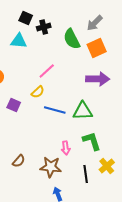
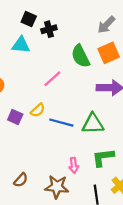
green semicircle: (72, 39) -> (80, 56), moved
yellow semicircle: (38, 92) -> (38, 110), moved
green L-shape: (92, 141) -> (103, 157), turned -80

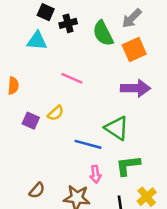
green semicircle: (80, 56) -> (103, 33), moved
pink line: (52, 79) -> (72, 78), turned 66
blue line: (61, 123) -> (88, 144), moved
green triangle: (93, 124) -> (117, 128), turned 35

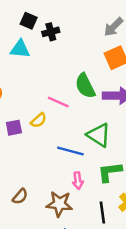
green semicircle: (103, 33) -> (85, 86), moved
pink line: (72, 78) -> (58, 102), moved
purple square: (31, 121) -> (14, 128), turned -35

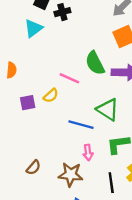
cyan triangle: (20, 49) -> (33, 28), turned -42

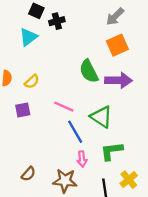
pink line: (69, 78) -> (64, 107), moved
yellow semicircle: (51, 96) -> (32, 82), moved
blue line: (81, 125) -> (75, 132), turned 45

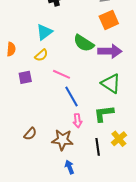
cyan triangle: (28, 37) -> (44, 32), moved
green semicircle: (89, 71) -> (84, 43), turned -30
yellow semicircle: (32, 82) -> (41, 55), moved
green triangle: (101, 117) -> (111, 83), moved

